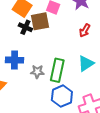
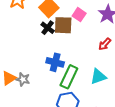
blue cross: (14, 60) -> (55, 62), moved
gray star: (37, 72) -> (23, 79), moved

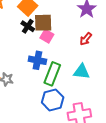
pink square: (79, 15) -> (47, 36), moved
cyan triangle: (98, 77) -> (82, 72), turned 30

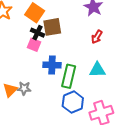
pink square: (47, 36) -> (34, 45), moved

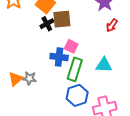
black cross: (37, 33) -> (47, 24), turned 32
red arrow: (97, 37) -> (112, 25), moved
pink square: (34, 45) -> (71, 46), moved

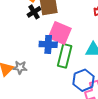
pink square: (71, 46) -> (60, 33), size x1.6
blue hexagon: (77, 95) -> (84, 80), moved

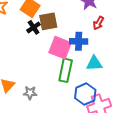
blue cross: (48, 44) -> (79, 41), moved
gray star: (20, 67) -> (30, 93), moved

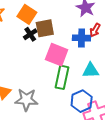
blue cross: (79, 41) -> (82, 38), moved
gray star: (30, 93) -> (26, 100), size x1.6

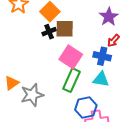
blue cross: (82, 38) -> (102, 56), moved
gray star: (26, 100) -> (32, 95), turned -30

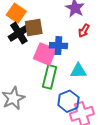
black cross: (49, 32) -> (19, 33), size x1.5
blue cross: (102, 56) -> (58, 46), moved

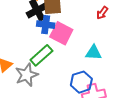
blue cross: (58, 46) -> (46, 25), moved
green rectangle: (50, 77) -> (41, 55), moved, turned 30

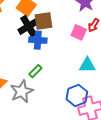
pink square: (61, 33) -> (79, 32), moved, size x0.7
green rectangle: (41, 55) -> (35, 71), size x0.6

